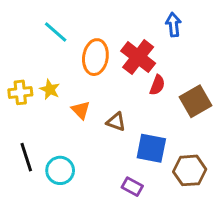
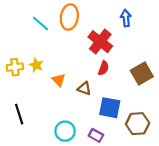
orange ellipse: (95, 57) -> (69, 17), moved
red semicircle: (157, 85) -> (103, 68), moved
cyan circle: (60, 170) -> (65, 131), moved

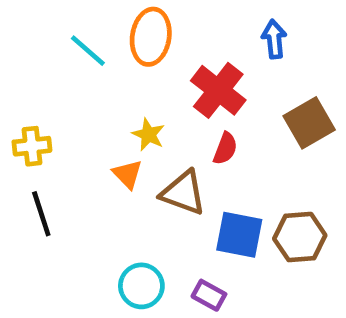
yellow star: (36, 65) -> (148, 135), moved
brown square: (142, 74) -> (309, 123), moved
brown triangle: (84, 88) -> (183, 193), size x1.5
black line: (19, 114) -> (41, 214), moved
brown hexagon: (138, 124) -> (300, 237), moved

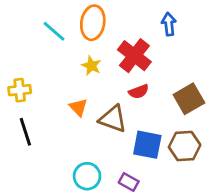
brown square: (309, 123) -> (189, 99), moved
yellow star: (148, 135) -> (91, 66), moved
red semicircle: (225, 149) -> (139, 92), turned 48

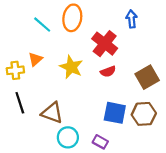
yellow star: (91, 66) -> (71, 67), moved, size x1.5
orange triangle: (78, 107) -> (35, 59), moved, turned 32
brown triangle: (113, 119) -> (52, 113), moved

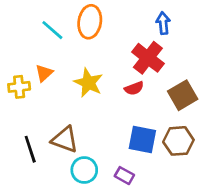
red cross: (105, 44) -> (148, 58), moved
black line: (20, 103) -> (30, 149), moved

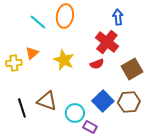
blue square: (142, 140) -> (103, 101), turned 35
cyan circle: (84, 170) -> (75, 113), moved

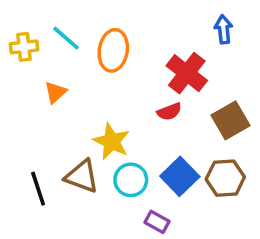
orange ellipse: (65, 16) -> (113, 50), moved
blue arrow: (118, 17) -> (224, 29), moved
yellow star: (64, 60) -> (112, 141), moved
yellow cross: (14, 63) -> (24, 47), moved
cyan circle: (75, 113) -> (131, 180), moved

